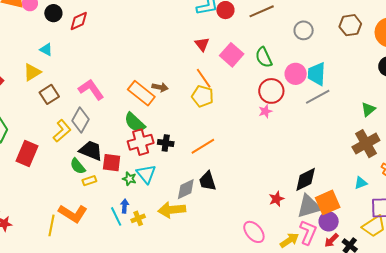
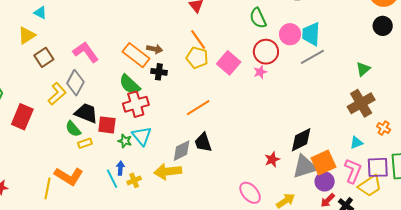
pink square: (232, 55) -> (229, 63), moved
black cross: (166, 143) -> (159, 72), moved
pink L-shape: (308, 232) -> (353, 171), moved

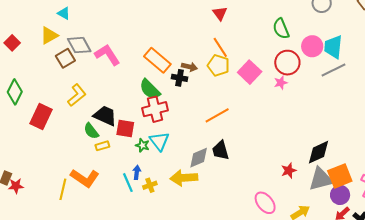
brown arrow: (155, 49) -> (189, 67), moved
gray diamond: (75, 83) -> (79, 45), moved, turned -60

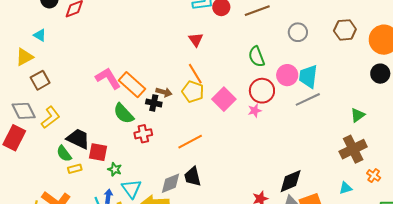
gray diamond: (79, 45) -> (24, 111), moved
pink L-shape: (107, 55) -> (108, 78), moved
red cross: (155, 109) -> (143, 134), moved, size x0.7
cyan triangle: (159, 141) -> (131, 189), moved

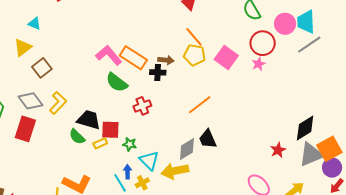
green semicircle: (124, 114) -> (117, 82), moved
red cross: (143, 134) -> (142, 106), moved
yellow rectangle: (75, 169) -> (100, 143), moved

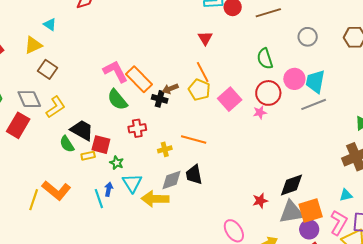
brown arrow: (166, 60) -> (170, 89), turned 140
brown square: (42, 68) -> (47, 69), turned -30
orange line: (200, 105) -> (194, 140), turned 40
yellow cross: (142, 183) -> (165, 149), moved

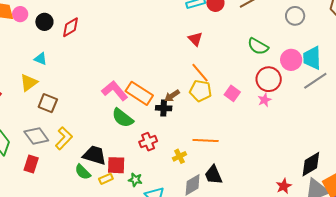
green semicircle: (265, 59) -> (258, 46), turned -30
pink square: (230, 99) -> (232, 93), size x0.7
red rectangle: (18, 125) -> (31, 164), size x0.7

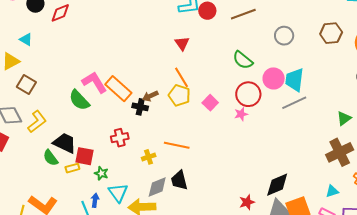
green semicircle: (123, 118) -> (79, 100), moved

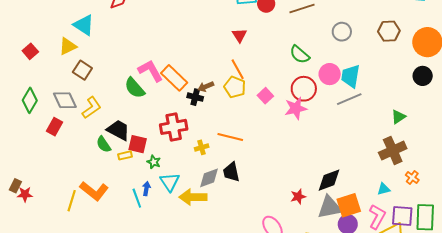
cyan triangle: (26, 39) -> (84, 25), size x1.6
pink star: (241, 114) -> (296, 108), size x1.6
red cross: (120, 138) -> (174, 127), size x1.5

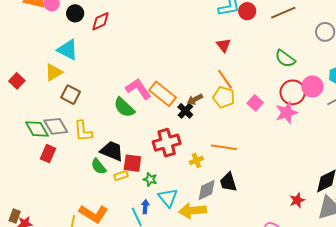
pink circle: (330, 74) -> (312, 86), moved
black cross: (195, 97) -> (185, 111), turned 35
green diamond: (30, 100) -> (37, 129), moved, turned -55
yellow L-shape: (91, 108) -> (83, 131), turned 125

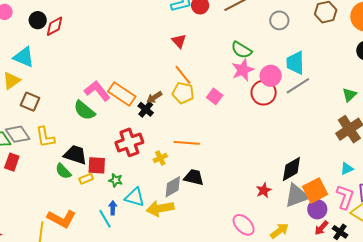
black circle: (75, 13) -> (38, 20), moved
red circle: (293, 92) -> (264, 93), moved
pink star: (286, 113) -> (243, 70), moved
black trapezoid: (228, 182) -> (194, 177), turned 125
cyan triangle: (168, 198) -> (135, 197), turned -30

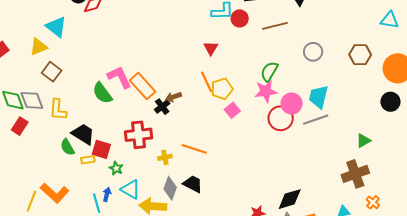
green semicircle: (241, 50) -> (269, 72), turned 75
yellow pentagon: (183, 93) -> (222, 89), moved, turned 30
gray diamond: (173, 187) -> (170, 188), turned -55

